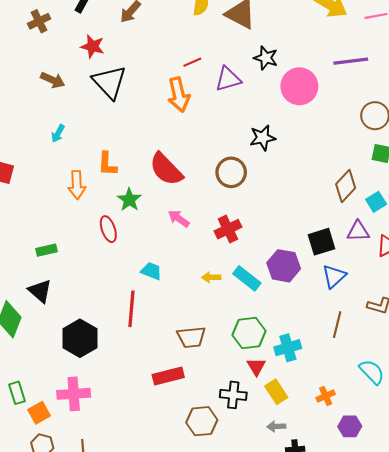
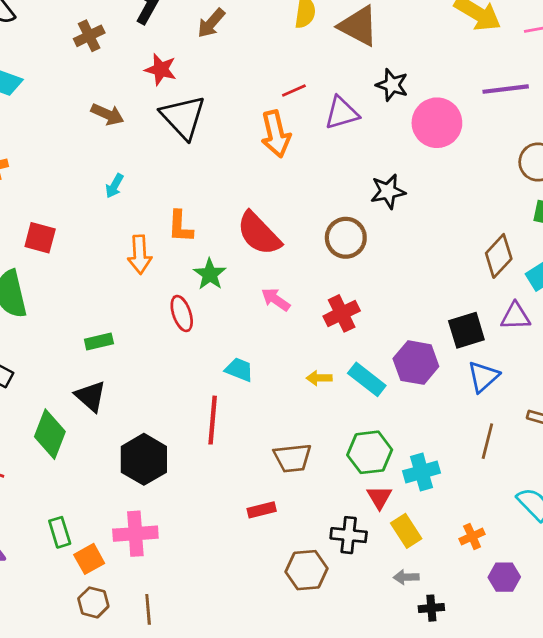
red rectangle: (168, 376) -> (262, 510), size x0.7

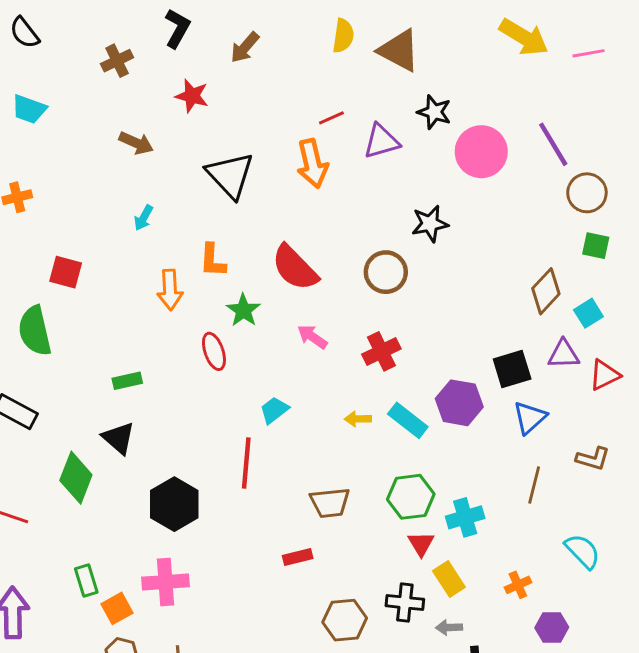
purple line: (506, 89) -> (553, 144), moved, turned 66
black triangle: (183, 117) -> (230, 175), moved
cyan trapezoid: (239, 370) -> (274, 410), turned -60
black cross: (349, 535) -> (405, 603), moved

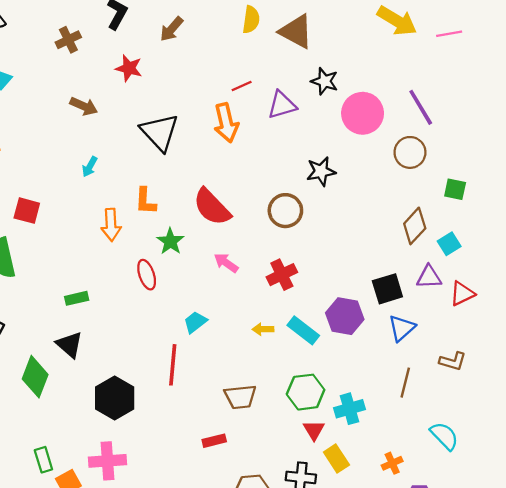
brown circle: (587, 193) -> (410, 152), moved

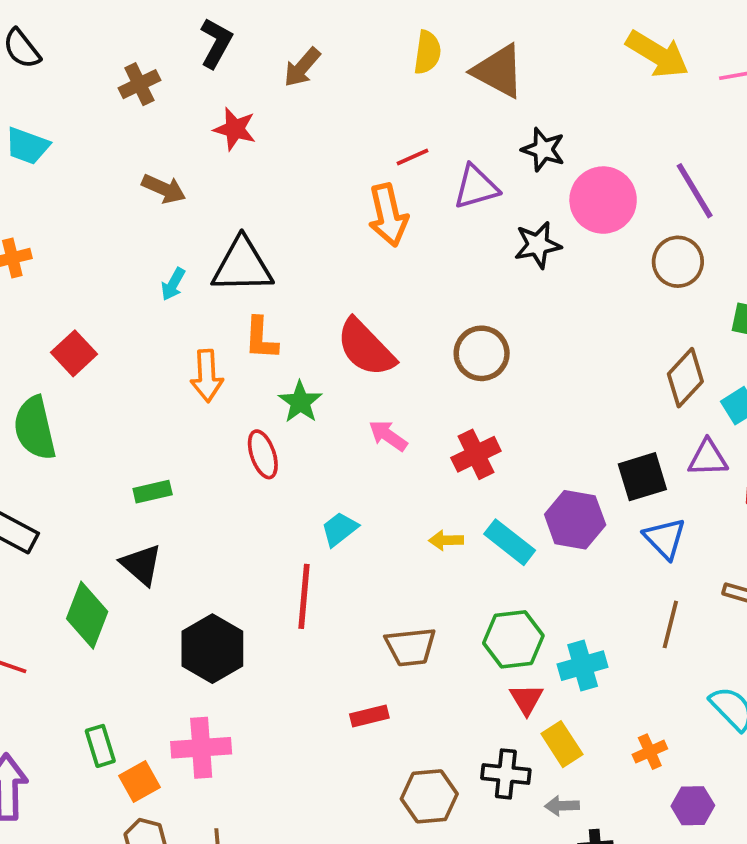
black triangle: (160, 132) -> (242, 265), moved, turned -48
black star: (321, 171) -> (538, 245), moved
red square: (27, 211) -> (74, 353), turned 32
blue triangle: (402, 328) -> (665, 538), turned -32

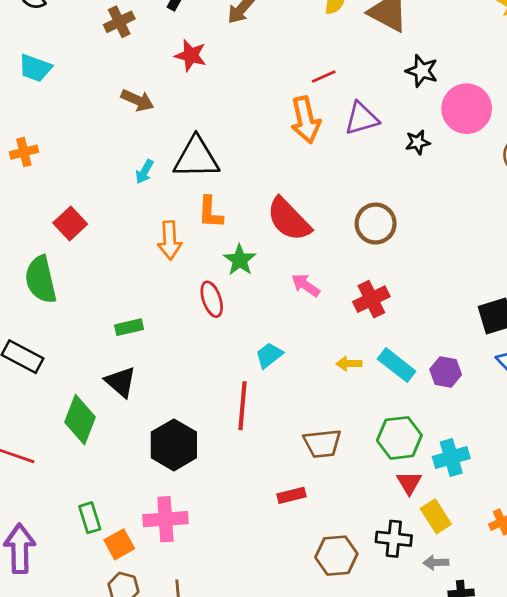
purple triangle: (476, 187) -> (362, 118), moved
black star: (538, 245) -> (418, 142), size x0.7
purple hexagon: (575, 520) -> (446, 372), moved, size x0.7

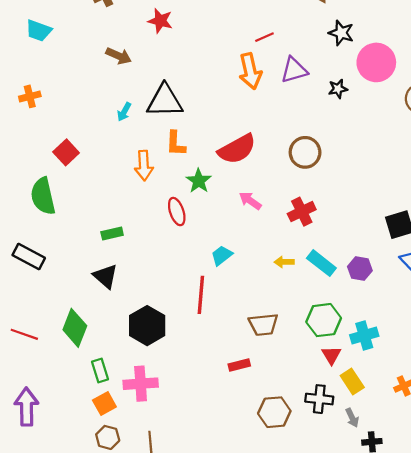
red semicircle: (289, 219) -> (237, 149), turned -75
green diamond: (80, 420) -> (75, 328), moved
green rectangle: (90, 518) -> (100, 371), moved
gray arrow: (436, 563) -> (352, 418), turned -114

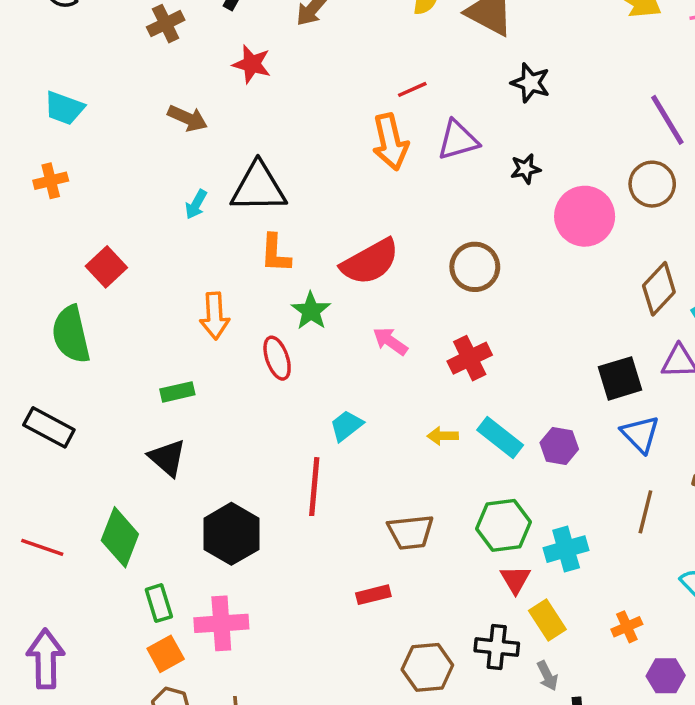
cyan trapezoid: (39, 31) -> (64, 108), moved
pink circle: (376, 62) -> (585, 216), moved
orange arrow: (144, 166) -> (215, 316), moved

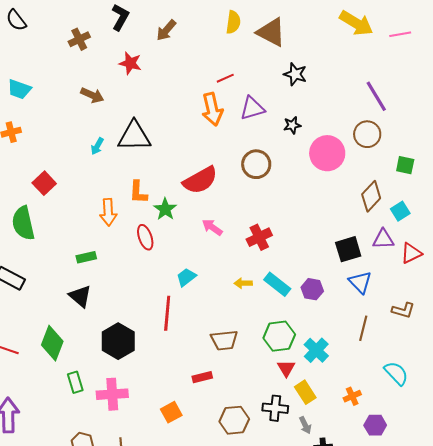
orange L-shape: (275, 253) -> (138, 192), moved
brown circle: (475, 267) -> (256, 164), moved
cyan cross: (566, 549) -> (316, 350), turned -30
orange square: (166, 654) -> (171, 412), moved

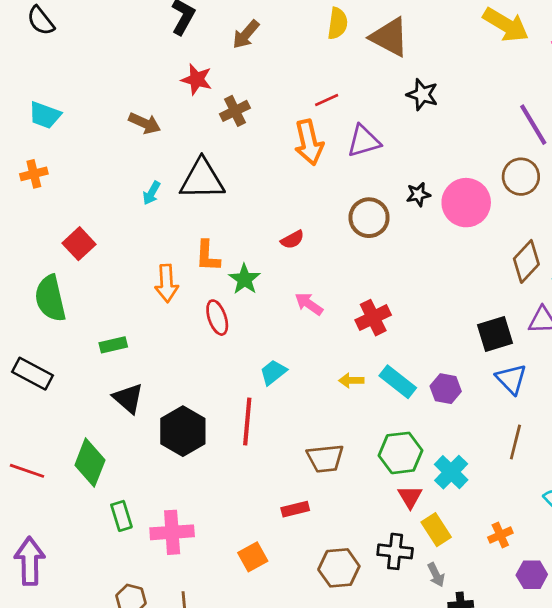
brown cross: (79, 39) -> (235, 111), moved
black star: (292, 125) -> (418, 194), moved
red semicircle: (200, 180) -> (292, 240), size x0.5
green rectangle: (86, 257) -> (113, 345), moved
black hexagon: (118, 341) -> (183, 431), moved

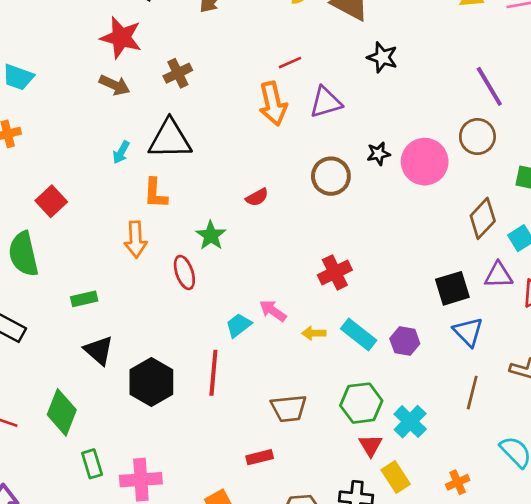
red star: (197, 79) -> (121, 38), moved, size x1.4
brown cross: (235, 111) -> (178, 73), moved
orange L-shape: (208, 256) -> (155, 193), moved
pink arrow: (309, 304) -> (273, 311), moved

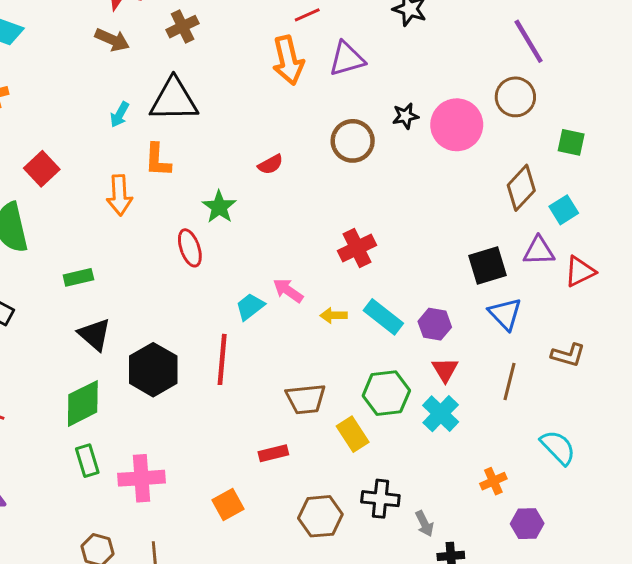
orange arrow: (136, 239) -> (119, 195), moved
green diamond: (62, 412) -> (83, 403), moved, turned 42
red triangle: (371, 445) -> (445, 370), moved
yellow rectangle: (396, 477) -> (353, 434), moved

